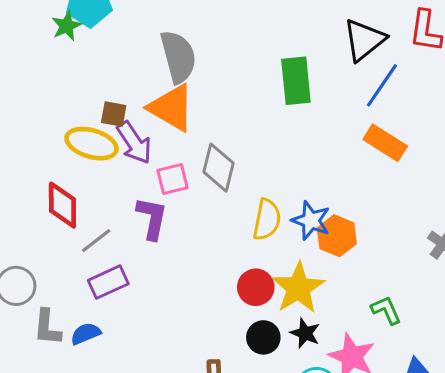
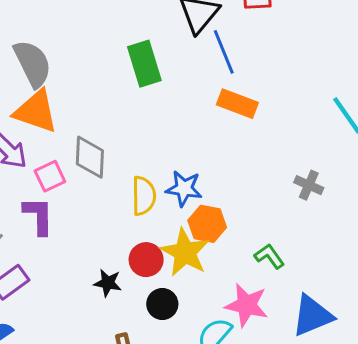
blue line: (382, 85) -> (224, 52), turned -45
orange hexagon: (337, 236) -> (207, 224), moved
black star: (305, 333) -> (108, 283), moved

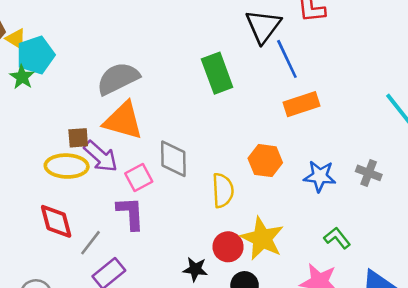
gray semicircle: (33, 64) -> (118, 78), turned -87
orange rectangle: (237, 104) -> (301, 104), turned -36
blue star: (184, 188) -> (320, 176), moved
orange hexagon: (207, 224) -> (265, 161), moved

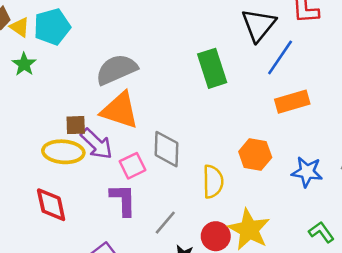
cyan pentagon: (36, 55) -> (52, 27), moved
blue line: (287, 59) -> (280, 57), turned 57
gray line: (91, 243) -> (165, 223), moved

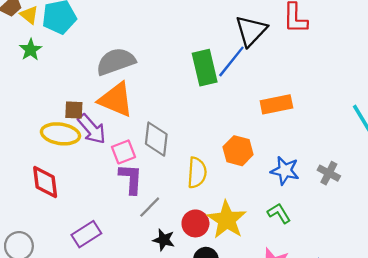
blue line: (280, 57) -> (231, 61), moved
purple L-shape: (123, 200) -> (131, 179), moved
green L-shape: (321, 232) -> (279, 213), moved

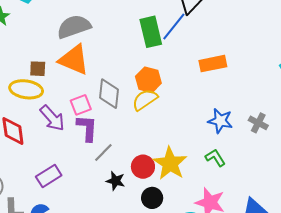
purple arrow: (92, 129) -> (52, 118), moved
orange hexagon: (238, 151) -> (148, 80), moved
yellow semicircle: (197, 173) -> (145, 100), moved, turned -128

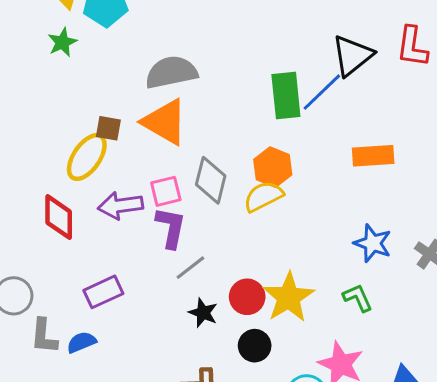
yellow ellipse: (26, 89) -> (87, 157), turned -72
purple arrow: (52, 118) -> (120, 206), turned 116

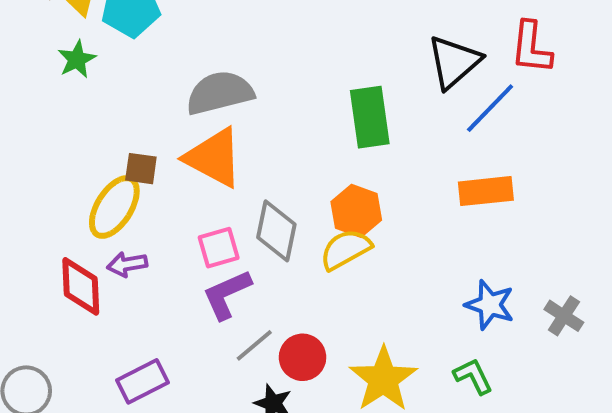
blue line: (322, 92) -> (490, 108), moved
purple arrow: (120, 206) -> (127, 264), moved, size x0.7
purple L-shape: (171, 228) -> (227, 294), turned -123
red circle: (247, 297) -> (303, 357), moved

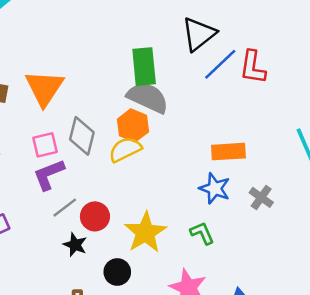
red L-shape: (531, 48) -> (253, 67), moved
gray semicircle: (220, 93) -> (148, 98), moved, turned 36
orange triangle: (214, 158) -> (44, 88), turned 33
orange rectangle: (486, 191) -> (228, 152), moved

